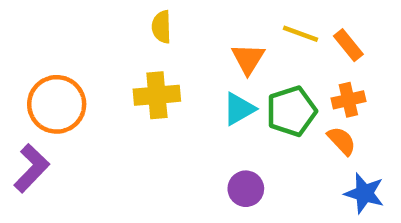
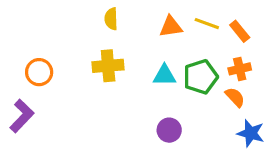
orange triangle: (248, 59) -> (171, 27), moved, turned 50
orange circle: (57, 104) -> (39, 72), size x0.7
cyan triangle: (239, 109) -> (164, 75), turned 30

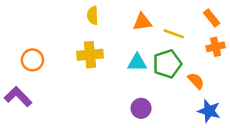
yellow line: (207, 24) -> (174, 34), moved
orange rectangle: (240, 31) -> (212, 18), moved
orange cross: (240, 69) -> (216, 47), moved
purple L-shape: (22, 116) -> (18, 97), turned -88

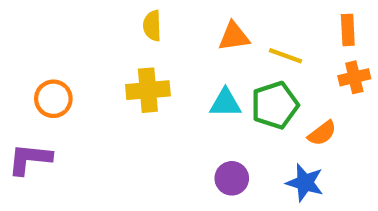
orange rectangle: (212, 18) -> (348, 30), turned 36
orange semicircle: (196, 81) -> (322, 133), turned 96
purple L-shape: (18, 97) -> (30, 159), turned -40
blue star: (209, 111) -> (305, 183), moved

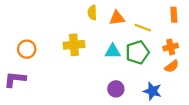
yellow semicircle: (152, 26) -> (92, 13), moved
orange cross: (354, 77) -> (171, 47), moved
orange semicircle: (322, 133) -> (172, 66), moved

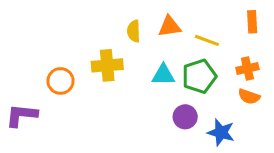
yellow semicircle: (92, 13) -> (134, 31), moved
orange circle: (27, 49) -> (60, 81), moved
orange semicircle: (172, 66) -> (249, 97), turned 56
purple circle: (116, 89) -> (185, 117), moved

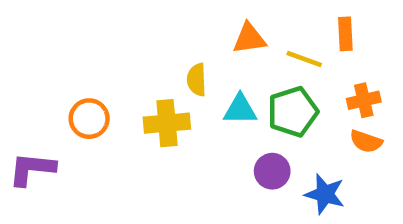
orange rectangle: (252, 22) -> (345, 34), moved
yellow semicircle: (134, 31) -> (197, 80), moved
yellow cross: (107, 65) -> (167, 123), moved

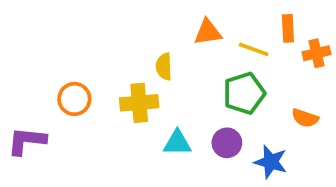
orange cross: (364, 100) -> (317, 53), moved
cyan triangle: (240, 109) -> (177, 143), moved

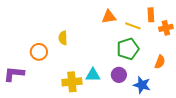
yellow semicircle: (164, 67) -> (63, 38), moved
yellow cross: (139, 103) -> (72, 82), moved
orange semicircle: (305, 118) -> (160, 62), turned -88

